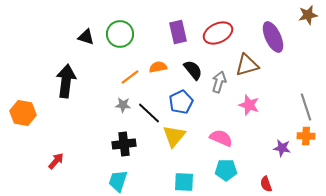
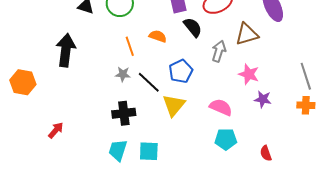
orange semicircle: (158, 67) -> (158, 36), turned 30
black semicircle: (193, 70) -> (193, 27), moved
orange line: (130, 77) -> (130, 46), turned -72
purple star: (282, 148) -> (263, 99), moved
cyan square: (184, 182) -> (149, 151), moved

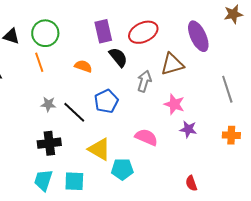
orange line: (130, 46) -> (39, 62), moved
gray line: (306, 76) -> (227, 89), moved
yellow triangle: (174, 105) -> (99, 149), moved, turned -40
cyan pentagon: (226, 139) -> (122, 169), moved

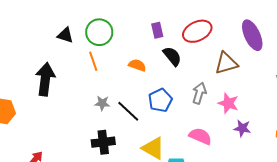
purple rectangle: (103, 31) -> (157, 30), size x0.7
gray arrow: (144, 81) -> (199, 93), moved

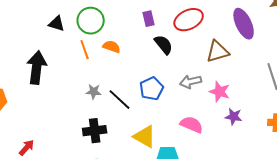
orange semicircle: (137, 65) -> (112, 47), moved
gray arrow: (199, 93) -> (191, 82), turned -120

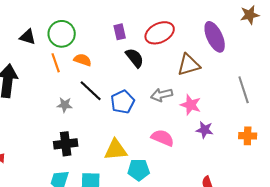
black line: (120, 100) -> (91, 91), moved
yellow triangle: (145, 137) -> (116, 150), turned -35

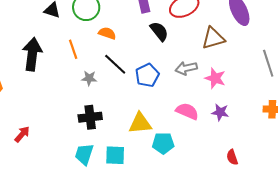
orange line: (56, 63) -> (73, 49), moved
purple star: (205, 130) -> (220, 112), moved

